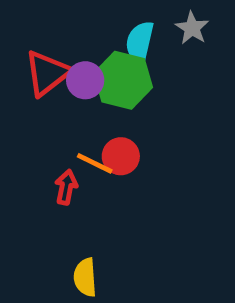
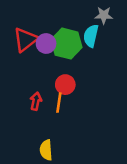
gray star: (192, 28) -> (104, 15), turned -30
cyan semicircle: (140, 42) -> (91, 36), moved
orange line: (95, 163) -> (59, 103), moved, turned 72

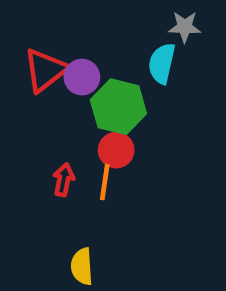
green hexagon: (67, 44) -> (118, 107), moved

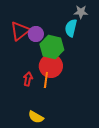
red circle: (116, 150) -> (51, 66), size x1.5
yellow semicircle: (82, 266) -> (36, 117), turned -56

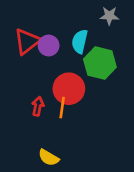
cyan semicircle: (71, 28) -> (80, 41), moved
green hexagon: (52, 47) -> (100, 63), moved

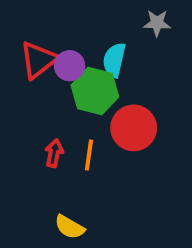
green hexagon: (100, 63) -> (95, 91), moved
red circle: (69, 89) -> (134, 128), moved

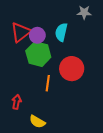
green hexagon: (95, 91) -> (38, 54), moved
red arrow: (54, 153) -> (17, 102), moved

